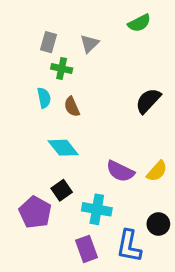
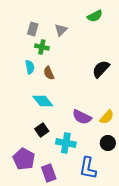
purple pentagon: (35, 212) -> (24, 159), moved
black circle: (158, 224) -> (108, 143), moved
purple rectangle: (87, 249) -> (49, 173), moved

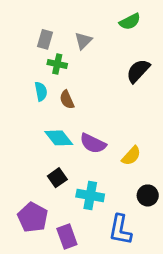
black semicircle: (101, 69) -> (138, 71), moved
purple semicircle: (82, 117) -> (93, 143), moved
yellow semicircle: (107, 117) -> (131, 156), moved

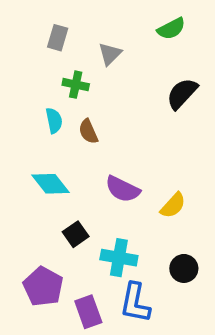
gray rectangle: (45, 39) -> (58, 38), moved
cyan diamond: (59, 138) -> (50, 184), moved
black circle: (148, 195) -> (184, 268), moved
blue L-shape: (120, 230) -> (135, 303), moved

